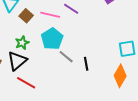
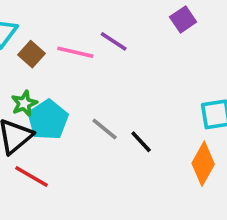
cyan pentagon: (52, 39) -> (48, 120), moved
black line: (86, 64) -> (141, 142), turned -32

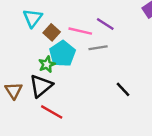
cyan pentagon: (48, 120) -> (62, 54), moved
gray line: (105, 129) -> (98, 48), moved, turned -48

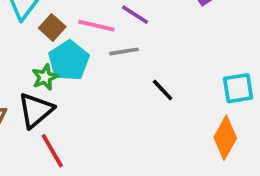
black line: (123, 89) -> (163, 90), moved
red line: (52, 112) -> (52, 151), turned 30

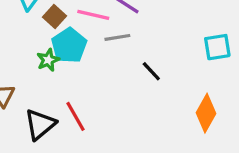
cyan square: (238, 88) -> (217, 47), moved
black triangle: (36, 110) -> (40, 124), moved
red line: (52, 151) -> (76, 116), moved

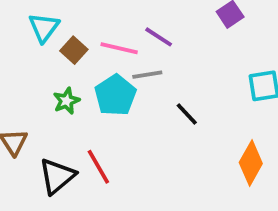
cyan pentagon: (69, 45) -> (115, 95), moved

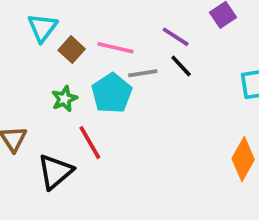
purple line: (159, 37) -> (176, 37), moved
black line: (187, 114) -> (181, 66), moved
red line: (98, 167) -> (90, 143), moved

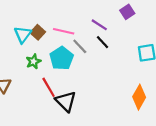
cyan triangle: (42, 28) -> (23, 35), moved
gray line: (143, 73) -> (80, 46), turned 56
black triangle: (55, 172) -> (66, 101), moved, turned -35

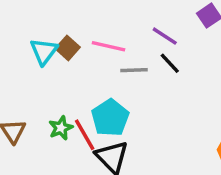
gray line: (80, 46) -> (134, 70), turned -49
cyan pentagon: (62, 58) -> (110, 118), moved
green star: (33, 61) -> (61, 128), moved

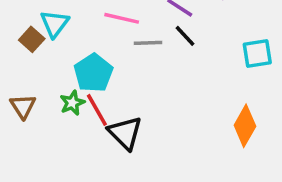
brown square: (68, 48) -> (32, 39), moved
cyan pentagon: (110, 118) -> (93, 73), moved

